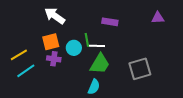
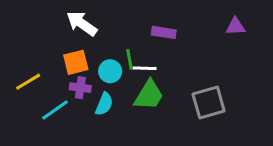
cyan line: (26, 71) -> (55, 110), moved
cyan semicircle: (94, 87) -> (104, 104), moved

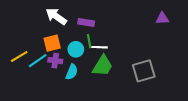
purple rectangle: (164, 32) -> (86, 23), moved
cyan line: (55, 110) -> (38, 61), moved

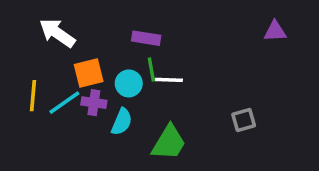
white arrow: (56, 16) -> (57, 33), moved
yellow line: (19, 56) -> (33, 96), turned -54
green trapezoid: (103, 66) -> (169, 143), moved
gray square: (144, 71) -> (244, 120), size x0.6

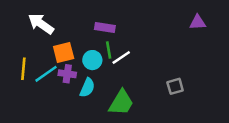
white line: (169, 80) -> (121, 58), turned -36

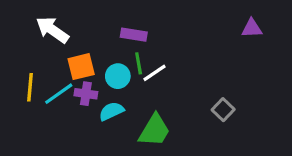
gray square: (175, 86) -> (223, 110), turned -30
cyan semicircle: (87, 88) -> (111, 111), turned -138

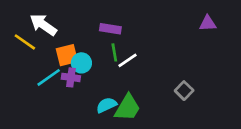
cyan circle: (118, 76) -> (81, 63), moved
yellow line: (30, 87) -> (25, 42), moved, turned -60
cyan semicircle: (111, 111) -> (106, 105), moved

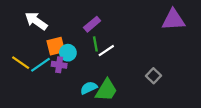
purple triangle: (208, 23) -> (173, 20), size x1.6
purple rectangle: (110, 29) -> (92, 24), turned -49
yellow line: (25, 42) -> (21, 63), moved

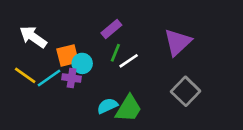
purple triangle: (173, 20) -> (178, 42), moved, turned -40
white arrow: (36, 21) -> (33, 37), moved
green line: (95, 44) -> (115, 53), turned 32
gray square: (154, 76) -> (186, 91), size x1.5

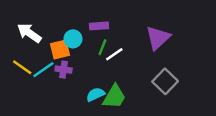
purple rectangle: (111, 29) -> (99, 26), turned 36
cyan circle: (82, 63) -> (73, 39), moved

